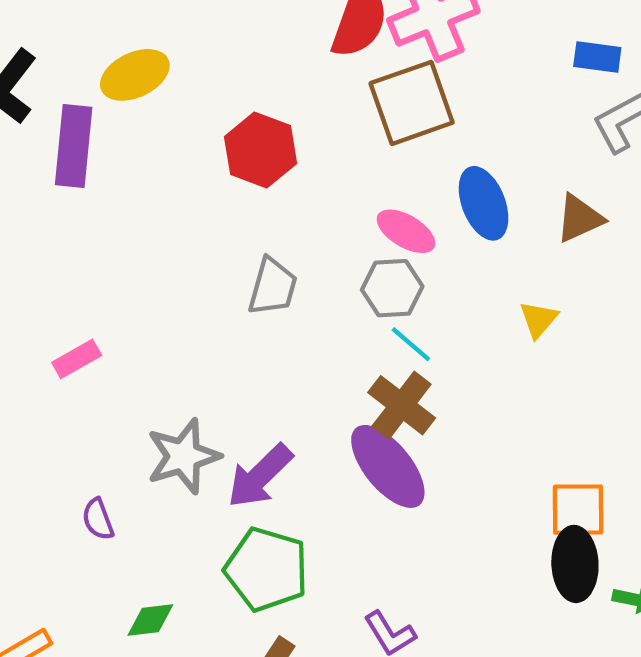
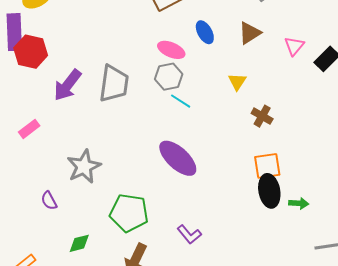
red hexagon: (261, 150) -> (31, 52), moved
blue ellipse: (484, 203) -> (205, 32), size x0.7
gray trapezoid: (273, 287) -> (114, 84), size x1.4
brown cross: (402, 405) -> (262, 116), moved, size x0.7
purple arrow: (260, 476) -> (68, 85), moved

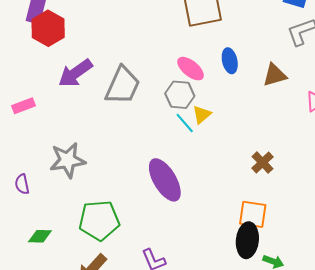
yellow triangle: (237, 82) -> (202, 115), moved
green pentagon: (129, 213) -> (99, 220), turned -30

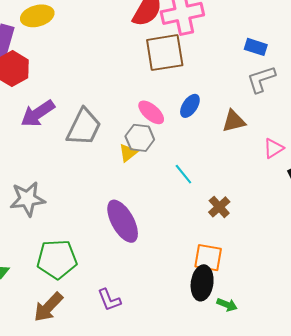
blue ellipse: (230, 61) -> (190, 106), turned 45
yellow triangle: (202, 115) -> (128, 153), moved
cyan line: (185, 123) -> (183, 174), moved

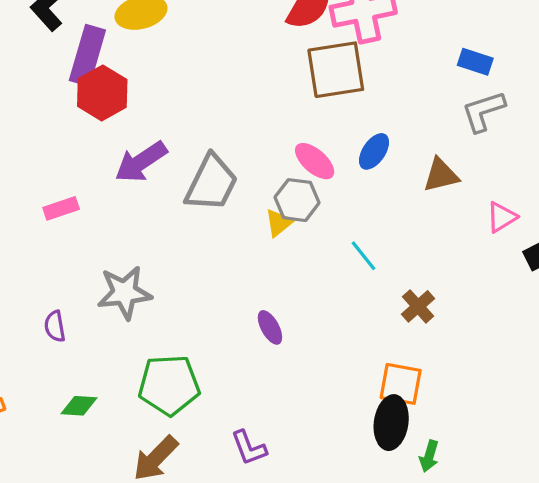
purple ellipse: (123, 221) -> (270, 327), size x0.5
green arrow: (227, 305) -> (429, 456), turned 84

